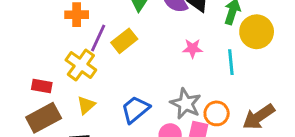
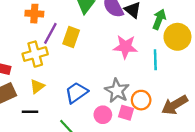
yellow rectangle: (124, 41) -> (71, 37), turned -36
pink star: (193, 48) -> (125, 47), size x1.5
yellow cross: (81, 65) -> (35, 54), turned 35

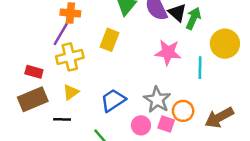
green arrow: (159, 19) -> (193, 18), moved
purple line: (50, 33) -> (61, 34), moved

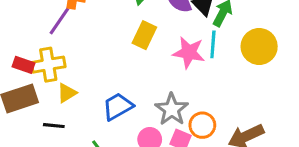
yellow rectangle: (109, 40) -> (144, 35), moved
yellow cross: (70, 57) -> (48, 65), moved
cyan line: (200, 68) -> (213, 44), moved

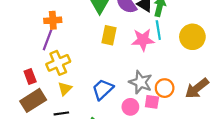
yellow circle: (259, 46) -> (192, 37), moved
red rectangle: (24, 65) -> (30, 76), turned 64
yellow cross: (48, 65) -> (58, 63), moved

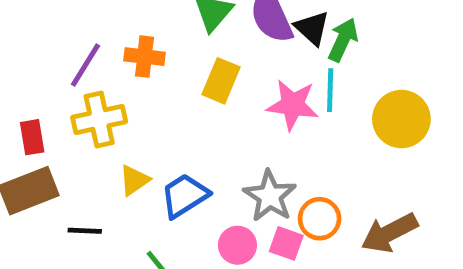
orange cross: (53, 20) -> (145, 57), moved
yellow triangle: (65, 89) -> (134, 180), moved

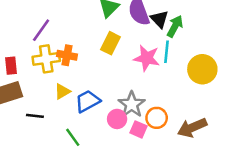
orange cross: (145, 57) -> (67, 55), moved
pink circle: (237, 245) -> (117, 119), moved

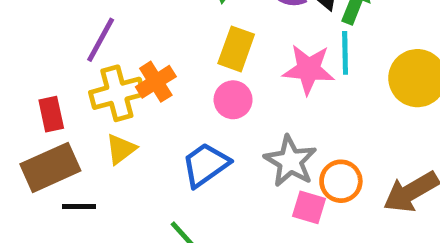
orange cross: (67, 55) -> (156, 82), turned -36
yellow triangle: (62, 91) -> (121, 149), moved
black line: (35, 116) -> (79, 207), moved
pink circle: (117, 119) -> (233, 100), moved

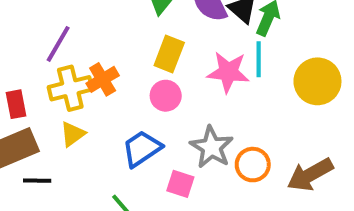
pink square: (309, 207) -> (180, 184), moved

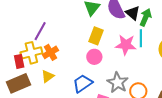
orange cross: (103, 79) -> (50, 52), moved
yellow cross: (70, 88) -> (31, 53), moved

